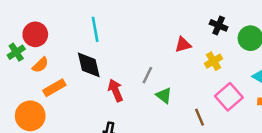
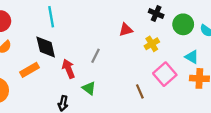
orange rectangle: (54, 88) -> (29, 70), moved
green triangle: (164, 95) -> (89, 88), moved

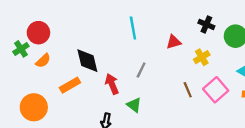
cyan line: (51, 17) -> (133, 28), moved
brown line: (140, 91) -> (188, 90), moved

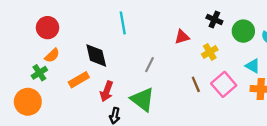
cyan line: (133, 28) -> (123, 23), moved
green cross: (21, 49) -> (39, 73), moved
red arrow: (112, 84) -> (107, 91), moved, turned -138
green triangle: (134, 105) -> (143, 99), size x1.6
orange circle: (34, 107) -> (28, 102), moved

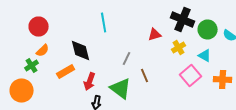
black cross: (214, 19) -> (183, 20), size x1.6
cyan triangle: (253, 66) -> (205, 56), moved
brown line: (196, 84) -> (145, 76), moved

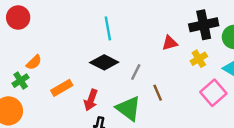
black cross: (183, 20) -> (204, 25), turned -35
red circle: (39, 26) -> (18, 18), moved
black diamond: (81, 50) -> (104, 62), moved, turned -50

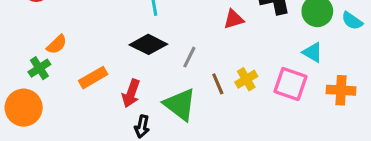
yellow cross: (199, 59) -> (246, 79), moved
pink square: (213, 93) -> (290, 84), turned -30

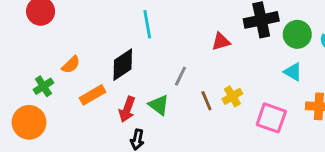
orange semicircle: (57, 44) -> (71, 65), moved
black diamond: (148, 44) -> (123, 65), moved, turned -60
pink square: (290, 84) -> (271, 118), moved
green triangle: (180, 104) -> (159, 105), moved, size x0.7

